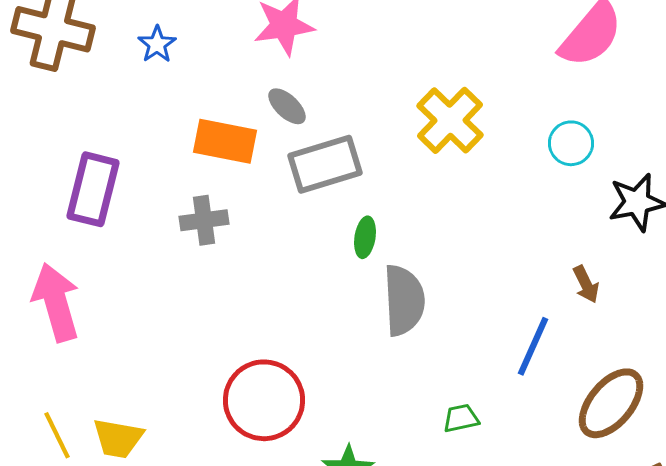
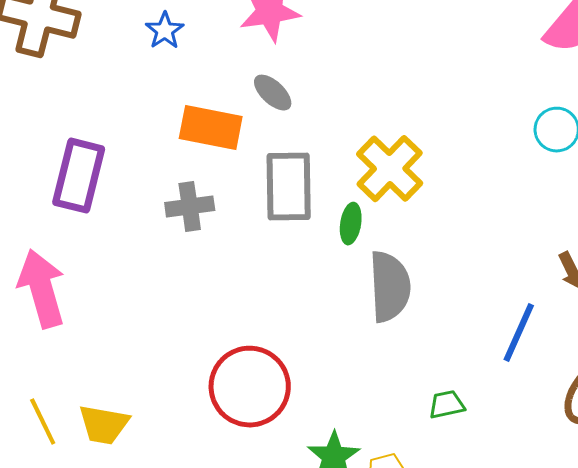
blue star: (157, 44) -> (165, 31), moved
yellow cross: (450, 120) -> (390, 169), moved
gray rectangle: (325, 164) -> (289, 187), moved, turned -74

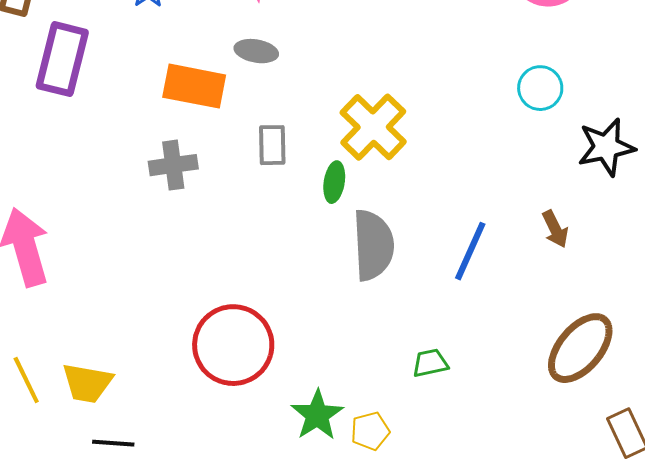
gray ellipse: (273, 93) -> (256, 51), turned -33
purple rectangle: (79, 176) -> (62, 59), moved
gray rectangle: (289, 187) -> (272, 145), size x0.6
blue line: (519, 333) -> (470, 251), moved

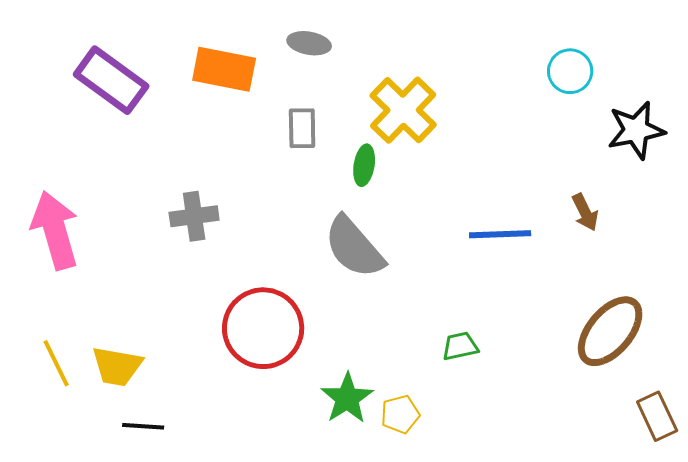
gray ellipse: (256, 51) -> (309, 43), moved
purple rectangle: (62, 59) -> (111, 80), moved, turned -68
gray cross: (173, 165) -> (194, 216), moved
gray semicircle: (373, 245) -> (354, 247), moved, turned 142
blue line: (470, 251) -> (500, 234), turned 64

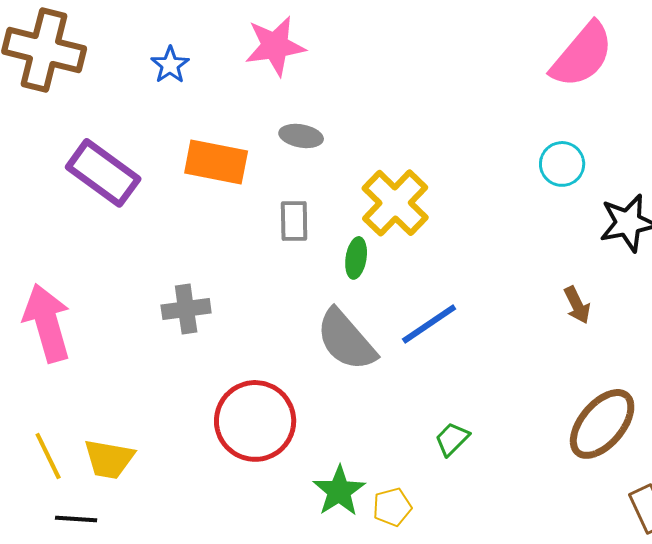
blue line: (500, 234) -> (429, 324), moved, turned -32
green trapezoid: (460, 346) -> (452, 439), turned -33
black line: (143, 426) -> (76, 519), moved

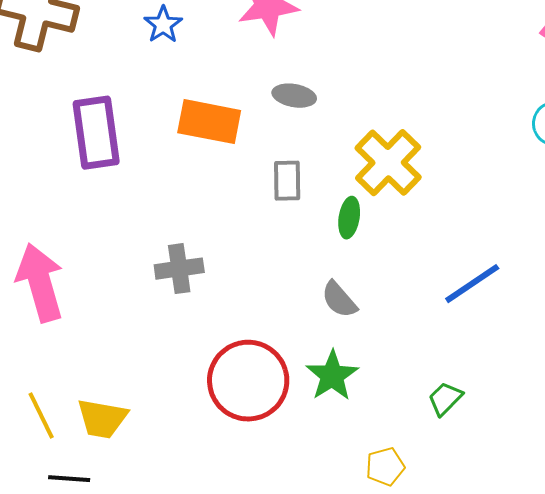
purple rectangle: (103, 173) -> (96, 133), turned 46
blue line: (429, 324) -> (472, 284), moved
gray semicircle: (346, 340) -> (339, 300), size x0.6
green star: (339, 491) -> (332, 376), moved

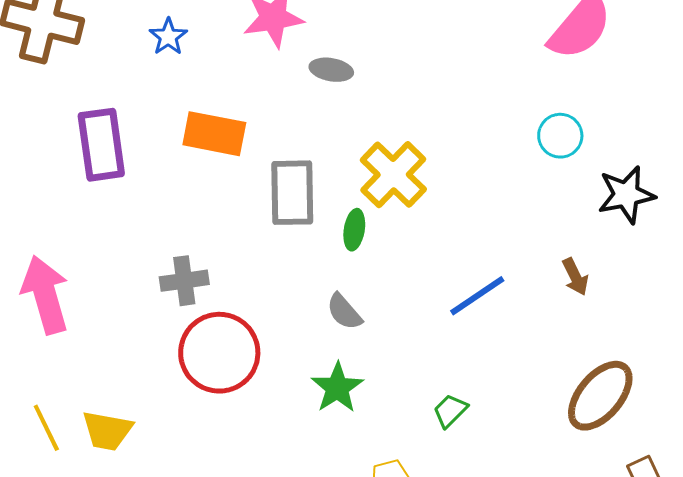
gray ellipse: (294, 96) -> (331, 70), moved
gray rectangle: (287, 181) -> (292, 193), size x1.6
red circle: (248, 381) -> (219, 353), moved

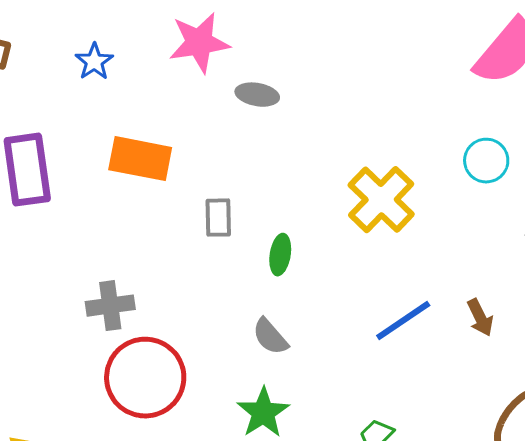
yellow cross: (393, 175) -> (381, 200), moved
gray rectangle: (292, 193) -> (218, 218), size x0.6
brown arrow: (575, 277) -> (480, 318), moved

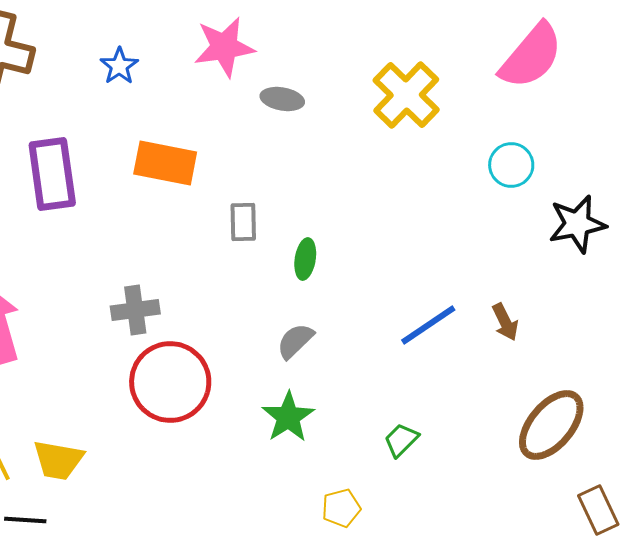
yellow cross: (381, 200) -> (406, 95), moved
gray semicircle: (270, 337) -> (295, 341), turned 87

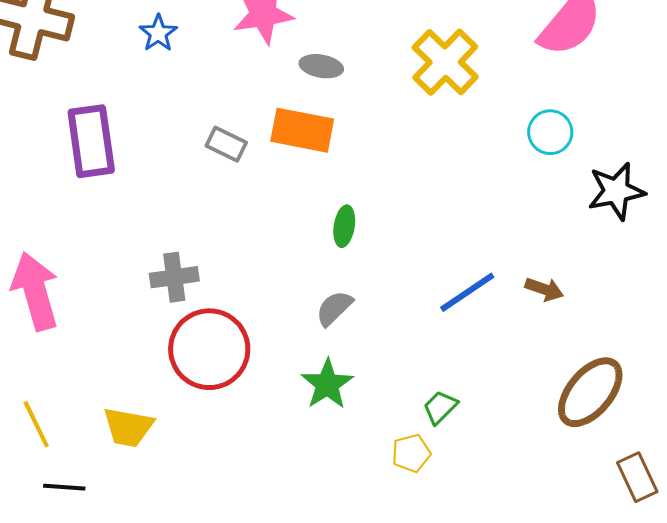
orange rectangle: (165, 163) -> (302, 130), moved
gray rectangle: (243, 222) -> (226, 144), moved, turned -63
brown arrow: (505, 322) -> (544, 289), turned -45
yellow trapezoid: (58, 460) -> (128, 427), moved
yellow pentagon: (341, 508) -> (411, 453), moved

